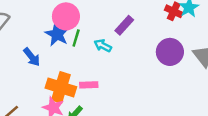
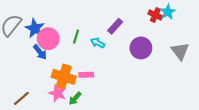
pink circle: (66, 16) -> (48, 39), moved
blue star: (57, 34) -> (35, 28), moved
purple circle: (170, 52) -> (141, 48), moved

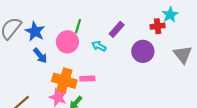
red cross: (155, 15) -> (158, 26), moved, turned -32
green line: (76, 37) -> (78, 26), moved
pink circle: (48, 39) -> (67, 42), moved

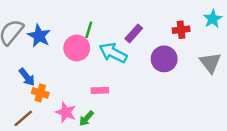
cyan star: (170, 15) -> (213, 19), moved
cyan arrow: (99, 46) -> (113, 53), size x1.6
blue arrow: (40, 56) -> (27, 77), moved
orange cross: (64, 81) -> (40, 93), moved, size x0.6

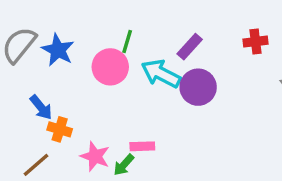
purple circle: (164, 59) -> (198, 87), moved
pink rectangle: (100, 90) -> (142, 146), moved

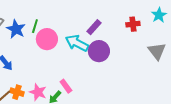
green line: (127, 42) -> (35, 26), moved
orange cross: (60, 129) -> (17, 92), moved
pink rectangle: (142, 146) -> (66, 86), turned 56

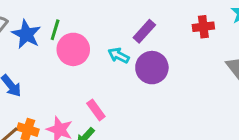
cyan arrow: (77, 43) -> (119, 55), size x0.6
pink rectangle: (66, 86) -> (96, 110), moved

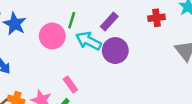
green line: (55, 30) -> (72, 20), moved
cyan arrow: (119, 55) -> (89, 41), size x1.5

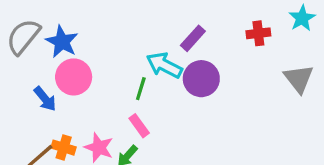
green line: (72, 20) -> (141, 89), moved
pink circle: (52, 36) -> (74, 77), moved

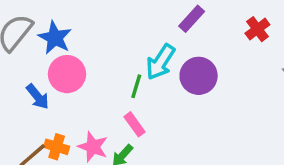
red cross: (258, 33) -> (257, 29), turned -30
purple rectangle: (193, 38) -> (192, 19), moved
cyan arrow: (164, 65) -> (160, 62), turned -84

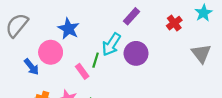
blue star: (55, 38) -> (69, 29), moved
pink rectangle: (135, 124) -> (82, 71), moved

